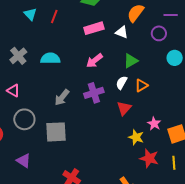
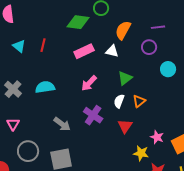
pink triangle: (13, 90) -> (13, 124), turned 40
purple cross: (94, 93) -> (93, 115), turned -30
gray arrow: (62, 97) -> (62, 124), turned -84

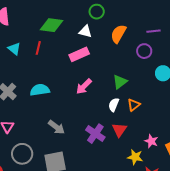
green diamond: (78, 22) -> (52, 25), moved
white triangle: (112, 51) -> (85, 31), moved
purple cross: (93, 115) -> (95, 134), moved

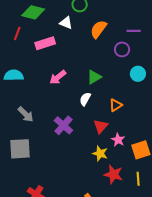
pink rectangle: (79, 54) -> (45, 43), moved
orange triangle: (134, 105) -> (116, 105), moved
red triangle: (119, 130) -> (101, 126), moved

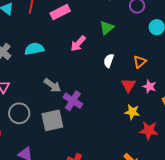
green triangle: (94, 77) -> (107, 28), moved
purple cross: (63, 125) -> (73, 101), moved
pink star: (118, 140) -> (149, 86), moved

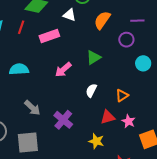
red triangle: (128, 85) -> (108, 117), turned 35
purple cross: (73, 101) -> (63, 120), moved
yellow star: (132, 112) -> (96, 141), moved

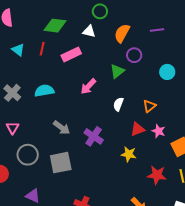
purple circle: (126, 40) -> (134, 55), moved

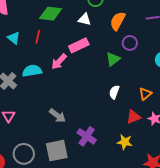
pink rectangle: (71, 54) -> (79, 45), moved
pink arrow: (88, 86) -> (59, 62), moved
cyan semicircle: (44, 91) -> (32, 71), moved
purple cross: (94, 136) -> (87, 136), moved
gray circle: (28, 155) -> (24, 154), moved

